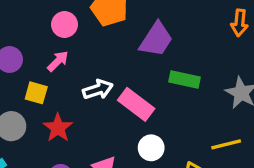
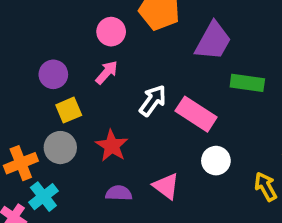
white arrow: (98, 89) -> (153, 101), turned -32
yellow square: (36, 93) -> (69, 110), moved, turned -35

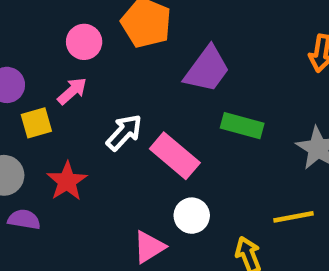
yellow square: (69, 110) -> (36, 123), moved
pink triangle: (166, 186) -> (149, 247), moved, turned 44
purple semicircle: (119, 193) -> (24, 219), moved

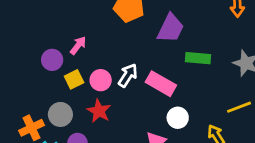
pink circle: (84, 42) -> (101, 80), moved
pink arrow: (72, 91) -> (78, 45), moved

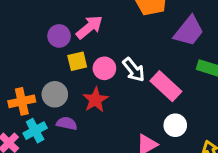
pink arrow: (78, 45) -> (89, 27), size x1.4
white arrow: (128, 75) -> (134, 70), turned 95

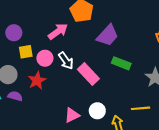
pink arrow: (89, 27) -> (58, 31), moved
white circle: (175, 125) -> (97, 111), moved

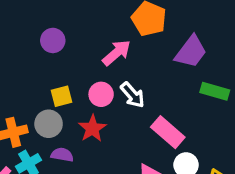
purple circle: (14, 33) -> (53, 40), moved
yellow square: (26, 52) -> (62, 96), moved
pink rectangle: (88, 74) -> (168, 132), moved

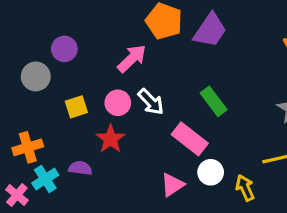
purple trapezoid: (191, 52) -> (210, 30), moved
green rectangle: (215, 91) -> (214, 101), moved, turned 40
gray circle: (49, 124) -> (36, 76), moved

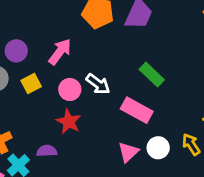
pink arrow: (132, 58) -> (60, 52), moved
yellow square: (76, 107) -> (31, 83), moved
white circle: (211, 172) -> (158, 148), moved

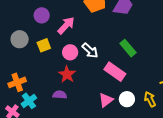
purple circle: (16, 51) -> (42, 15), moved
purple semicircle: (47, 151) -> (60, 95), moved

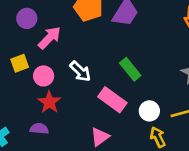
purple circle: (42, 15) -> (27, 18), moved
pink circle: (70, 52) -> (44, 76), moved
white circle: (127, 99) -> (149, 111), moved

